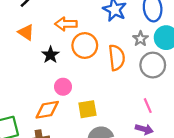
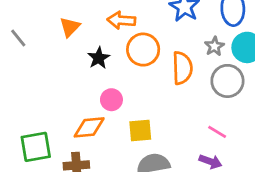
orange triangle: (26, 32) -> (70, 27), turned 36
pink line: (148, 106) -> (217, 132), turned -40

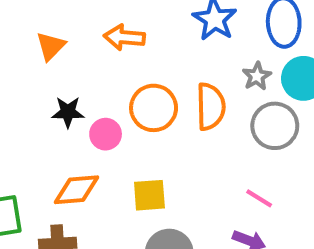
orange circle: (143, 50) -> (154, 108), moved
black star: (99, 58) -> (68, 112), moved, turned 30
pink circle: (111, 100) -> (106, 134), moved

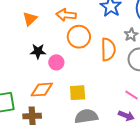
orange circle: (154, 108) -> (79, 37), moved

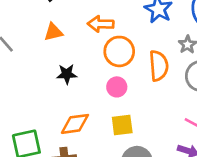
orange triangle: (30, 19) -> (53, 32), turned 35
pink circle: (56, 62) -> (117, 87), moved

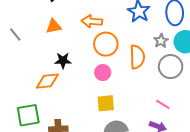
orange diamond: (75, 124) -> (47, 81), moved

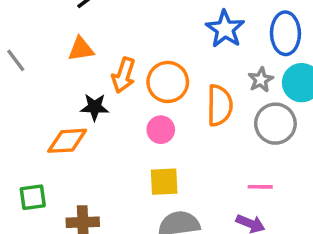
orange arrow: (92, 21) -> (124, 75), moved, turned -78
pink line: (163, 104) -> (260, 187), turned -32
green square: (28, 115) -> (33, 197), size x0.7

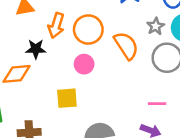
orange semicircle: (220, 105) -> (126, 45), turned -32
yellow square: (164, 182) -> (67, 98), moved

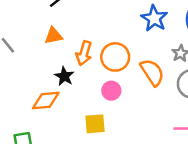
black star: (36, 49) -> (64, 76), turned 30

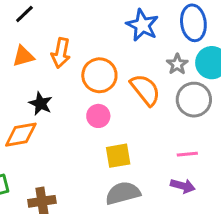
orange arrow: (84, 53) -> (61, 53), moved
yellow square: (95, 124) -> (118, 156), moved

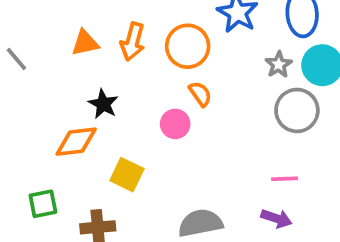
orange circle: (99, 75) -> (188, 46), moved
orange semicircle: (145, 90) -> (200, 94), moved, size x0.6
yellow square: (118, 156) -> (127, 175), moved, turned 32

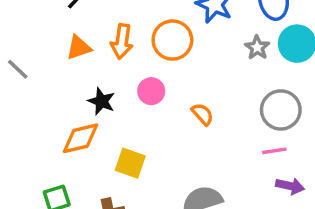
orange semicircle: (200, 94) -> (202, 114), moved
gray circle: (297, 110) -> (281, 110), moved
pink circle: (175, 124) -> (151, 91), moved
purple arrow: (276, 218) -> (290, 186), moved

